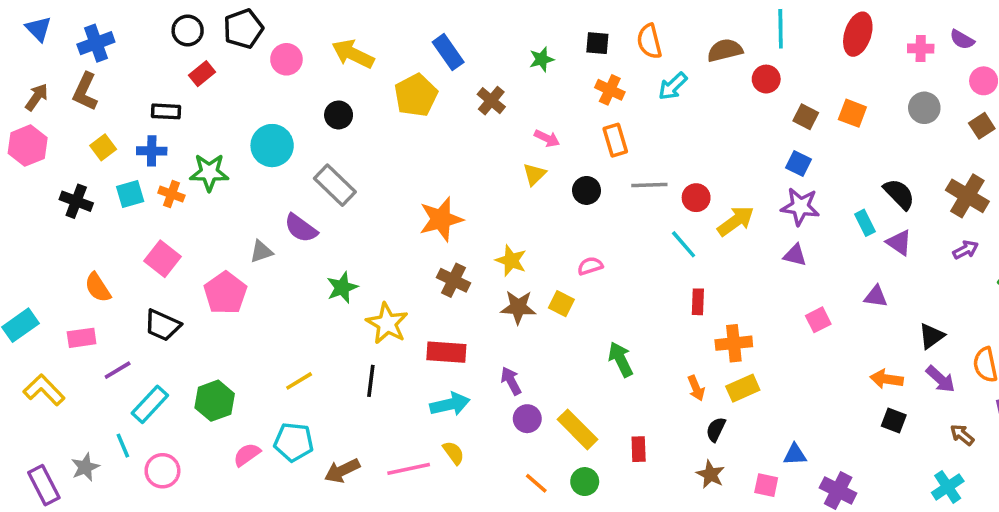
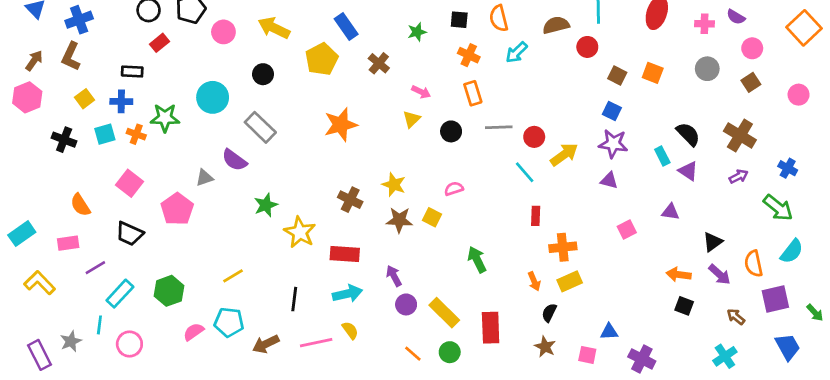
orange star: (441, 219) -> (341, 125), moved
black line: (371, 381) -> (294, 299), moved
cyan line: (123, 446) -> (99, 325), turned 30
red rectangle: (639, 449) -> (491, 328), size x1.6

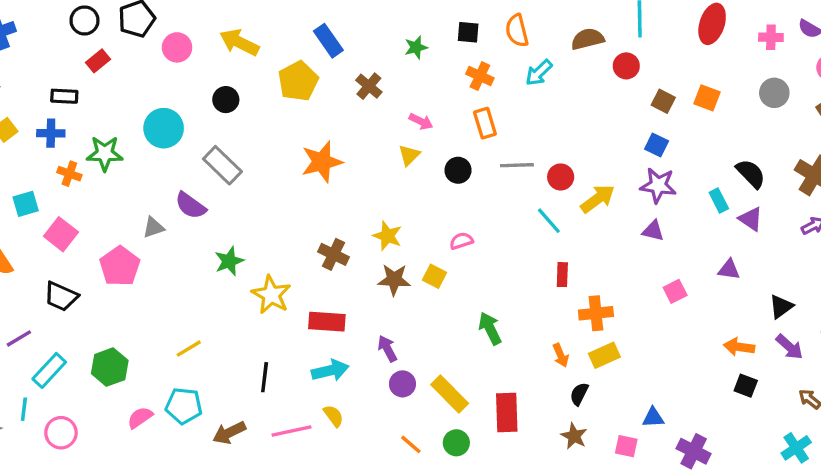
cyan square: (105, 134) -> (26, 204), moved

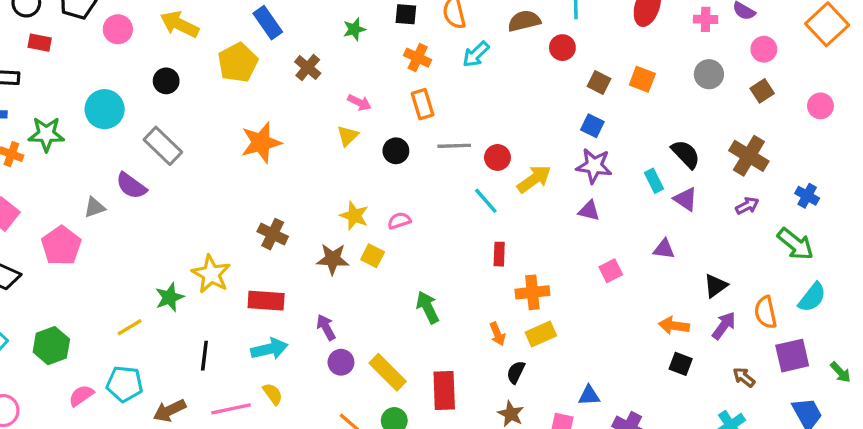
red rectangle: (98, 61) -> (40, 43), turned 50
yellow star: (387, 236) -> (354, 216), moved
green star: (229, 261) -> (169, 297), moved
purple arrow: (789, 347) -> (724, 326), turned -96

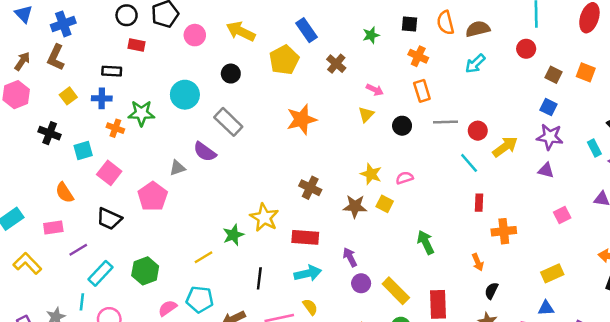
brown semicircle: (524, 21) -> (478, 29), moved
cyan arrow: (476, 54) -> (475, 64), moved
yellow rectangle: (541, 334) -> (552, 273), moved

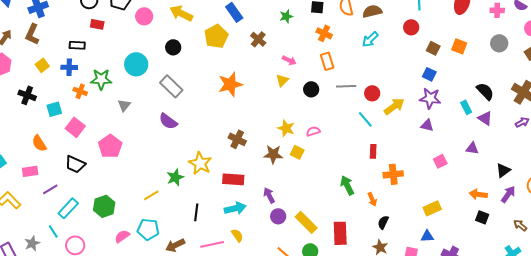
purple semicircle: (205, 152) -> (168, 121), moved
gray triangle: (177, 168) -> (124, 105), moved, turned -32
green arrow: (426, 242) -> (347, 185), moved
cyan line: (82, 302) -> (53, 231), turned -40

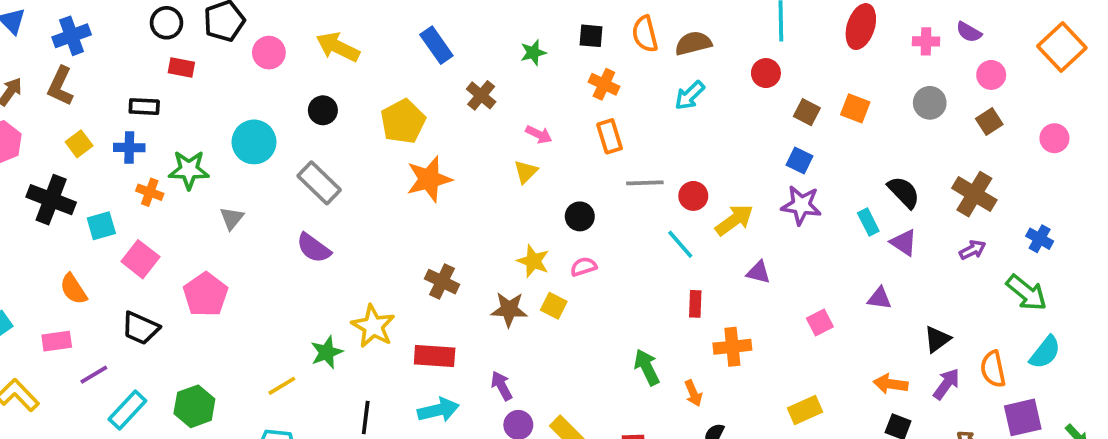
yellow pentagon: (216, 36) -> (403, 121), moved
black circle: (311, 89) -> (580, 216), moved
black cross: (27, 95) -> (51, 200), size x1.4
purple triangle: (427, 125) -> (758, 272), moved

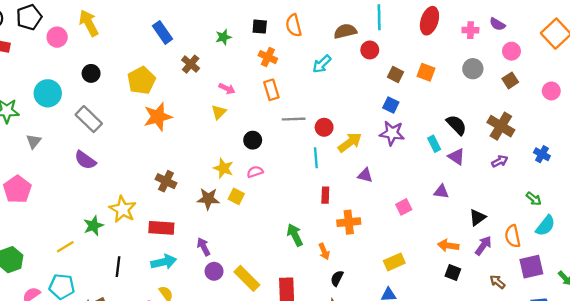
brown semicircle: (693, 43) -> (345, 31), moved
yellow arrow: (338, 47) -> (89, 23), moved, turned 36
cyan line: (680, 244) -> (316, 158), turned 36
green arrow: (1027, 293) -> (534, 199), moved, size x0.6

